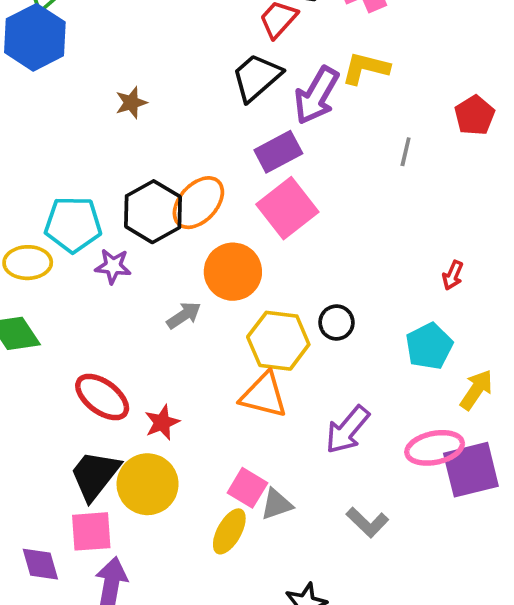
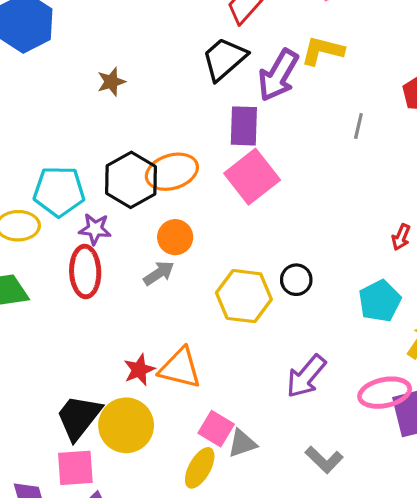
purple rectangle: (278, 152) -> (244, 126), turned -60
orange ellipse: (198, 203) -> (172, 172), turned 30
orange circle: (233, 272) -> (175, 237), moved, size x0.7
orange triangle: (264, 395) -> (180, 368), moved
red ellipse: (102, 397) -> (85, 272), moved, turned 51

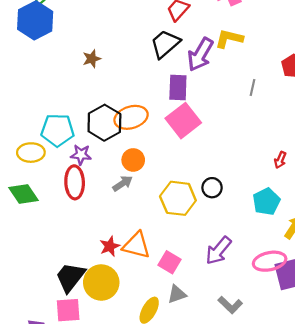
pink square: (216, 429) -> (169, 262), moved

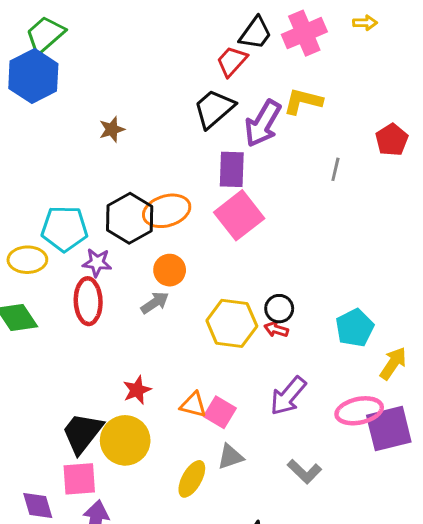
red arrow: (280, 160) -> (276, 329), moved, turned 84
orange triangle: (136, 245) -> (193, 405), moved, size x0.7

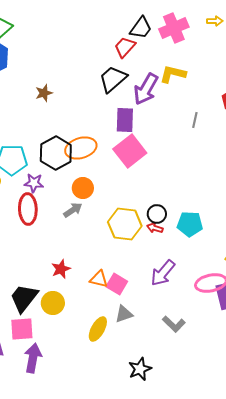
cyan pentagon: (355, 328) -> (190, 224), moved, turned 30
yellow circle: (125, 440) -> (53, 303), size x0.7

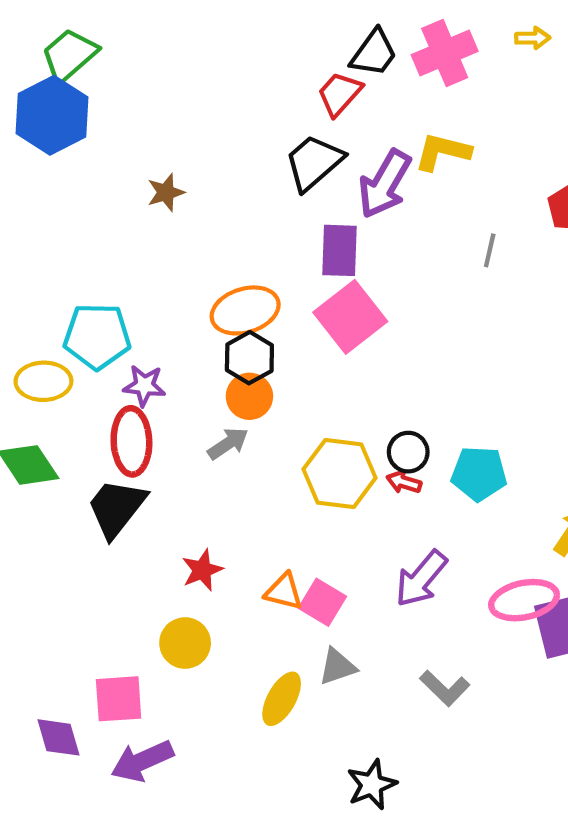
black hexagon: (56, 153) -> (249, 358), moved, size x0.7
black trapezoid: (24, 298) -> (116, 508), moved
purple arrow: (33, 358) -> (142, 761), turned -124

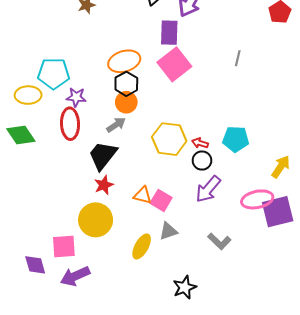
gray line: (490, 250) -> (238, 58), moved
black circle: (408, 452) -> (202, 161), moved
black trapezoid: (116, 508) -> (103, 155), moved
yellow circle: (185, 643) -> (96, 220), size x1.4

